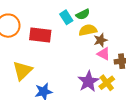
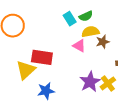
red rectangle: (40, 35) -> (42, 57), moved
pink triangle: (104, 54) -> (79, 46), moved

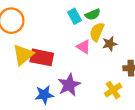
yellow semicircle: (91, 32) -> (97, 32), turned -60
yellow triangle: (26, 70) -> (23, 55), moved
purple star: (90, 82) -> (69, 85), moved

